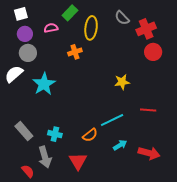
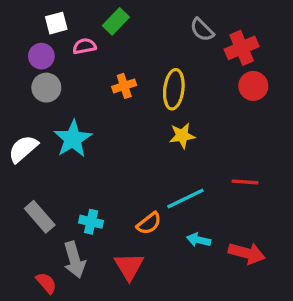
white square: (21, 14) -> (56, 23), moved
yellow ellipse: (91, 28) -> (174, 89), moved
white semicircle: (14, 74) -> (23, 149), moved
yellow star: (122, 82) -> (182, 136), moved
cyan arrow: (120, 145) -> (199, 240), turned -136

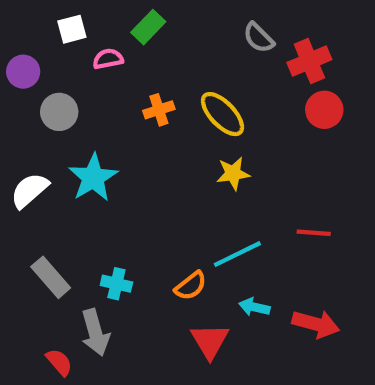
purple circle: (41, 56) -> (23, 72), moved
yellow ellipse: (174, 89) -> (222, 114), turned -51
red triangle: (129, 266) -> (210, 341), moved

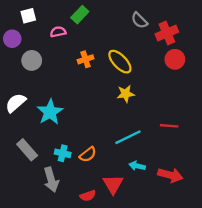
white square: (72, 29) -> (28, 16), moved
cyan star: (93, 178) -> (50, 112), moved
orange semicircle: (191, 286) -> (88, 154), moved
red semicircle: (59, 362) -> (88, 196), moved, turned 112

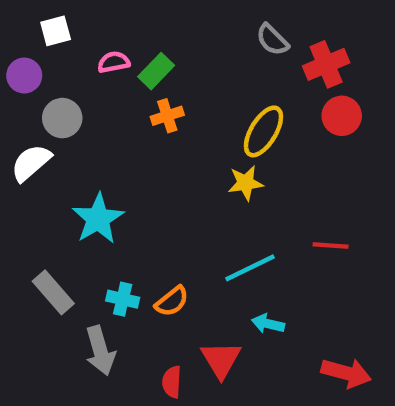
green rectangle: (80, 15) -> (156, 71), moved
yellow ellipse: (120, 62) -> (263, 131), moved, turned 75
white semicircle: (16, 103) -> (31, 163), moved
red arrow: (170, 175) -> (346, 373), moved
red semicircle: (88, 196) -> (172, 382), turned 112

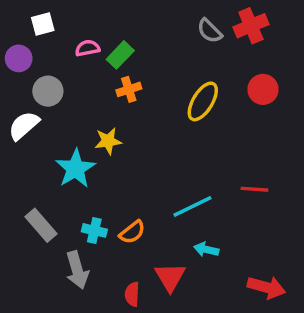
red cross: (326, 64) -> (251, 26), moved
yellow star: (246, 183) -> (108, 141), moved

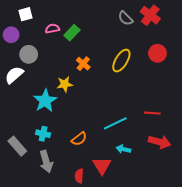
red cross: (251, 26) -> (150, 15), turned -30
orange cross: (129, 89) -> (83, 64), moved, turned -32
gray rectangle: (41, 225) -> (17, 146), moved
cyan cross: (94, 230) -> (43, 134), moved
red arrow: (266, 287) -> (160, 142), moved

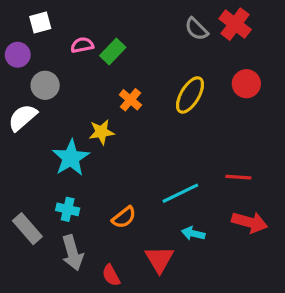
red semicircle: (79, 176) -> (111, 275), moved, turned -32

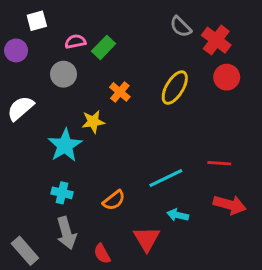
red cross: (235, 24) -> (216, 40), moved
gray circle: (45, 85) -> (64, 74), moved
gray rectangle: (27, 229) -> (25, 251), moved

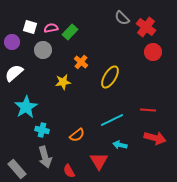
white square: (37, 21) -> (30, 27), moved, turned 32
purple circle: (16, 50) -> (12, 42), moved
yellow ellipse: (175, 88) -> (110, 77), moved
cyan star: (65, 145) -> (26, 107), moved

